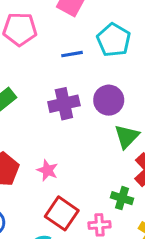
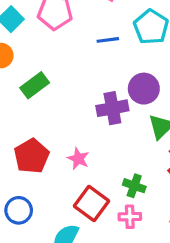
purple cross: (64, 104) -> (112, 108), moved
green cross: (122, 198) -> (134, 186), moved

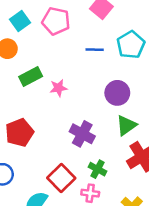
purple cross: (112, 108) -> (82, 134), moved, turned 30
pink star: (78, 159) -> (58, 88), moved, turned 30

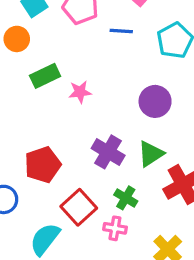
blue line: (95, 50) -> (121, 31), moved
green triangle: (126, 125) -> (151, 154), moved
red pentagon: (19, 133) -> (43, 165), moved

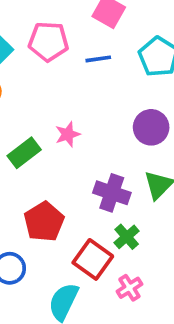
green rectangle: (45, 76) -> (24, 153), moved
green cross: (126, 198) -> (127, 237), moved, turned 30
pink cross: (115, 228) -> (129, 288), moved, turned -30

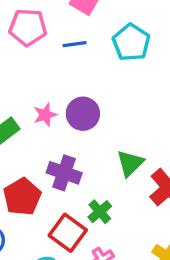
purple circle: (151, 127) -> (83, 114), moved
purple cross: (112, 193) -> (64, 173), moved

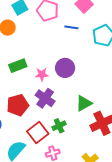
pink star: (45, 115) -> (42, 74), moved

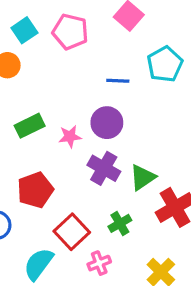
blue line: (71, 27) -> (118, 81), moved
purple cross: (45, 98) -> (104, 168), moved
green cross: (59, 126) -> (120, 223), moved

